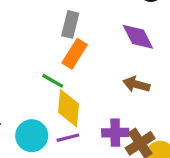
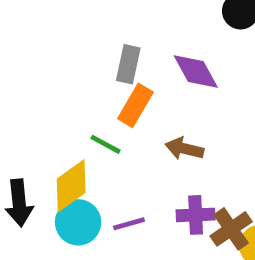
purple diamond: (138, 37) -> (196, 72), moved
brown arrow: (136, 84) -> (184, 149), moved
yellow diamond: (68, 108) -> (71, 186), moved, turned 51

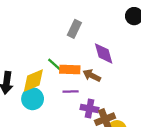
purple diamond: (196, 72) -> (104, 53), moved
orange rectangle: (135, 105) -> (70, 69), moved, turned 48
purple line: (129, 224) -> (71, 91), moved

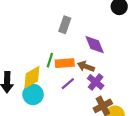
green line: (55, 65) -> (50, 60), turned 72
purple line: (71, 91) -> (68, 84), turned -32
purple cross: (90, 108) -> (96, 82), moved, turned 35

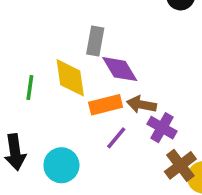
purple diamond: (95, 45) -> (120, 69), moved
green line: (50, 60) -> (30, 87), moved
yellow diamond: (32, 77) -> (70, 78), moved, turned -60

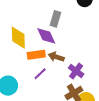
gray rectangle: (95, 41) -> (55, 19), moved
purple cross: (162, 128) -> (76, 71), moved

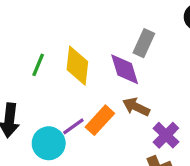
orange rectangle: (36, 55) -> (100, 120), moved, turned -48
purple line: (40, 74) -> (73, 126), moved

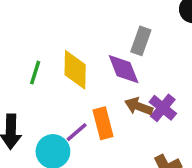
orange rectangle: (100, 120) -> (103, 123), turned -52
purple cross: (166, 135) -> (163, 108), moved

